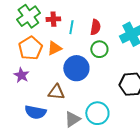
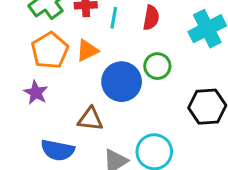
green circle: (99, 49) -> (157, 66), moved

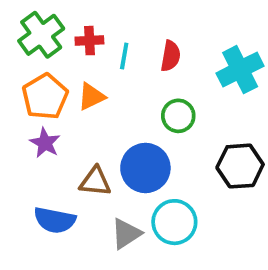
blue circle: (122, 82) -> (145, 168), moved
purple star: (36, 93) -> (45, 143), moved

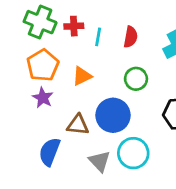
green cross: (41, 35) -> (40, 22), turned -32
orange triangle: (91, 97) -> (82, 76), moved
blue semicircle: (55, 220) -> (50, 152), turned 100
gray triangle: (126, 234) -> (99, 161), turned -40

